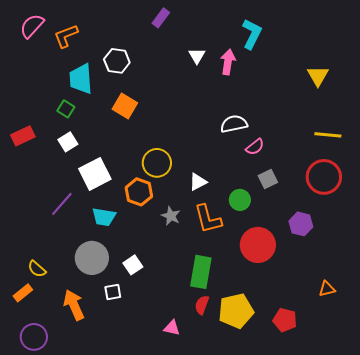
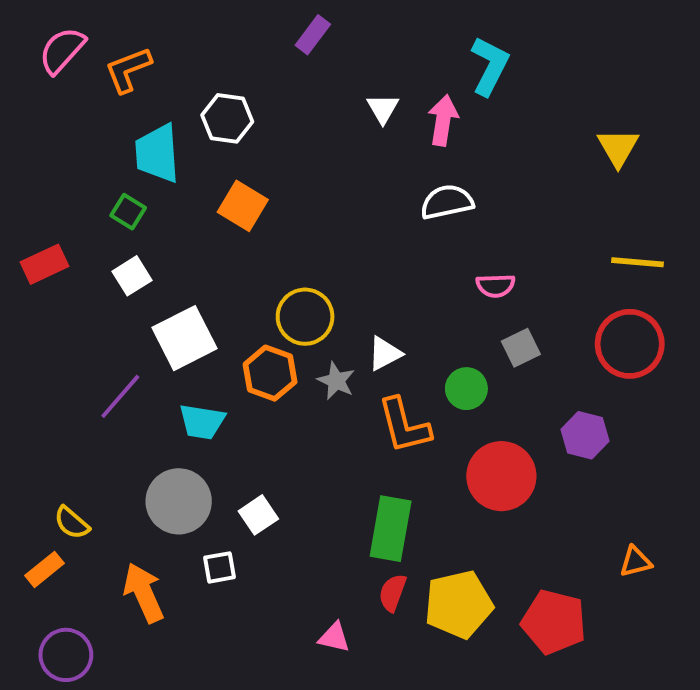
white semicircle: (234, 124) -> (447, 202), moved
pink semicircle: (255, 147) -> (496, 286), turned 36
gray star: (171, 216) -> (336, 381), moved
red pentagon: (285, 320) -> (554, 622), size x1.4

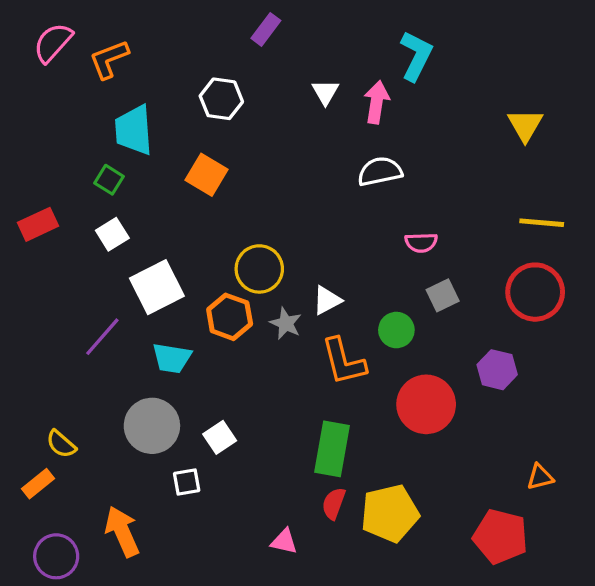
white hexagon: (227, 118) -> (221, 99), moved
orange arrow: (144, 593) -> (122, 532), moved
red pentagon: (554, 622) -> (500, 536), moved

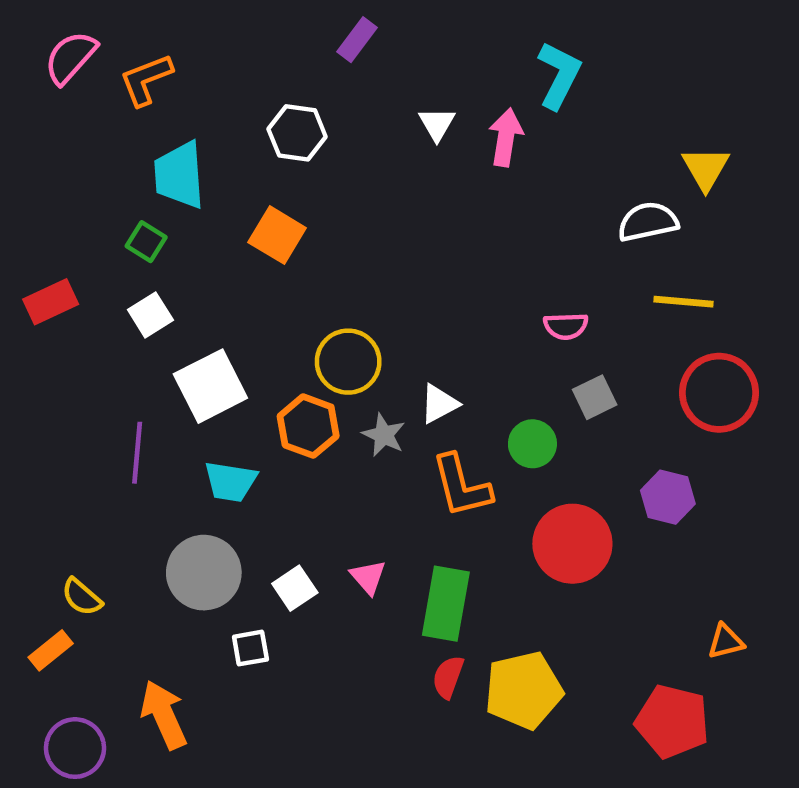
white semicircle: (380, 171) -> (648, 222), moved
yellow line: (542, 223) -> (683, 302), moved
purple line: (102, 337) -> (137, 453), turned -36
pink triangle: (284, 541) -> (368, 577), moved, turned 36

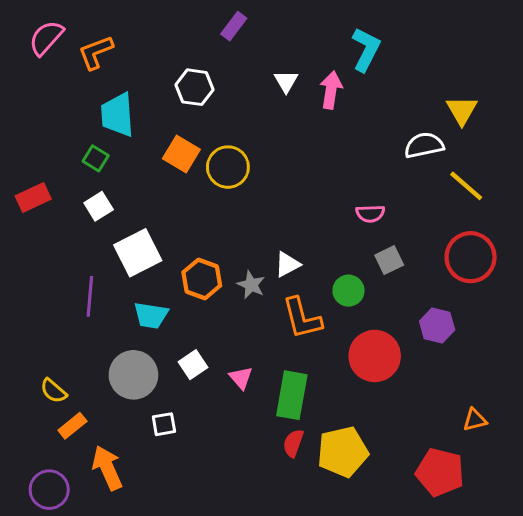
yellow line: (683, 302) -> (466, 186), moved, turned 36
yellow circle: (348, 362) -> (228, 167), moved
white square: (295, 588) -> (193, 365), moved
orange rectangle: (51, 650) -> (72, 426), moved

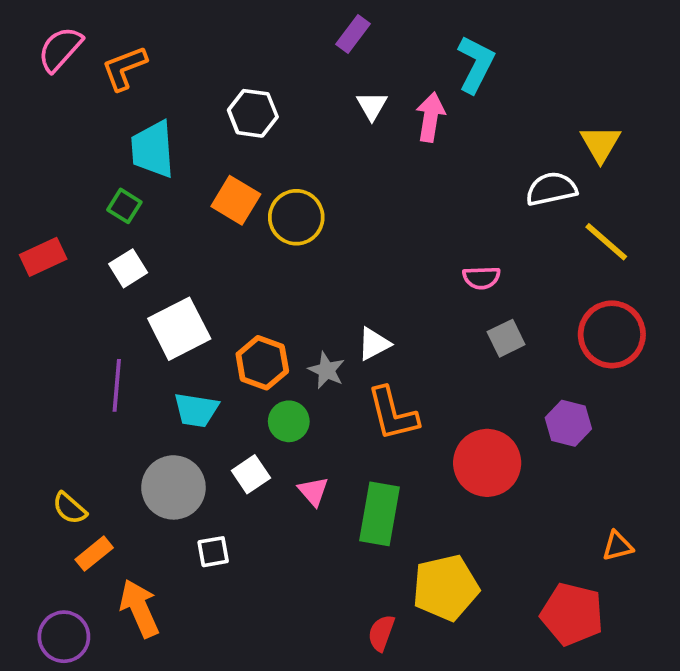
purple rectangle: (234, 26) -> (353, 34), moved
green circle: (348, 291) -> (289, 421), moved
red semicircle: (293, 443) -> (381, 633), moved

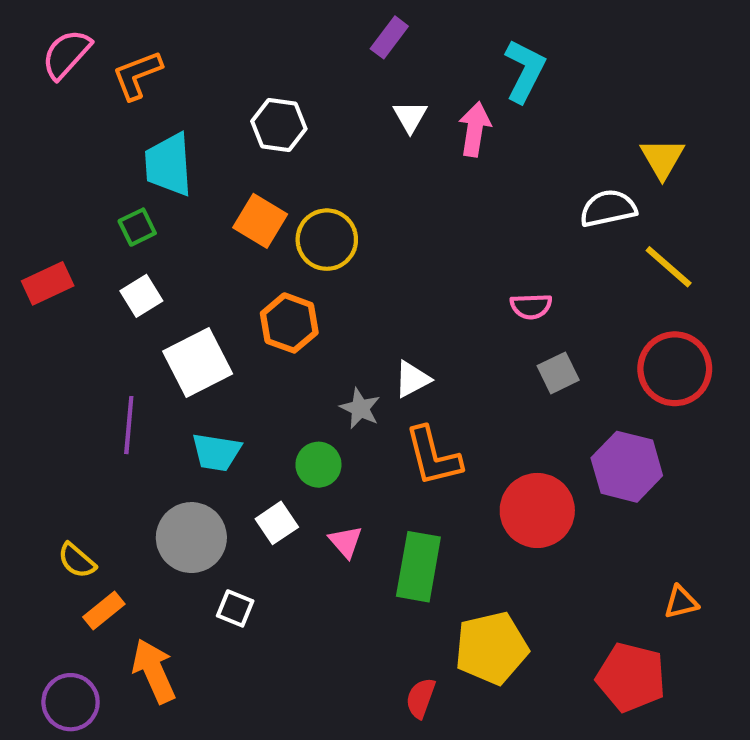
green square: (124, 206) -> (137, 227), turned 32
orange hexagon: (262, 363) -> (289, 323), moved
purple hexagon: (568, 423) -> (627, 467), size x1.4
white square: (213, 552) -> (235, 608), turned 32

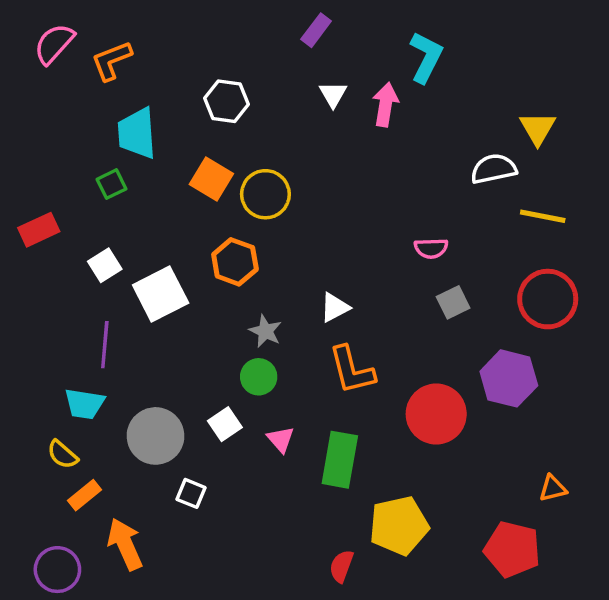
yellow line: (669, 267) -> (543, 216), turned -30
white square: (141, 296) -> (105, 265), moved
gray star: (360, 408) -> (265, 331), moved
cyan trapezoid: (216, 452) -> (84, 404), moved

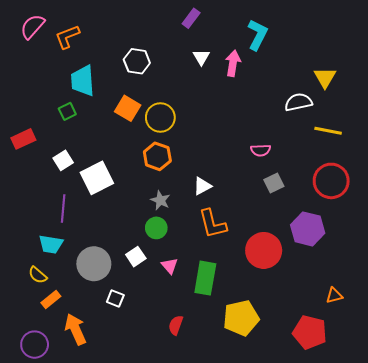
orange hexagon: (235, 262) -> (157, 156), moved
red semicircle: (341, 566) -> (176, 325), moved

